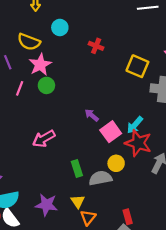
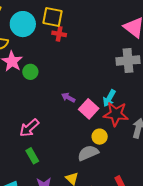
cyan circle: (60, 28) -> (23, 24), size x1.6
yellow square: (137, 66) -> (53, 17), moved
green circle: (46, 85) -> (30, 72), moved
green rectangle: (77, 169) -> (32, 156), moved

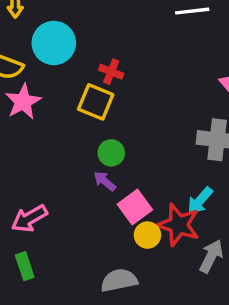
yellow square: (53, 17) -> (96, 102), moved
green circle: (30, 72) -> (111, 153), moved
cyan arrow: (109, 98) -> (200, 201), moved
yellow circle: (100, 137) -> (147, 235), moved

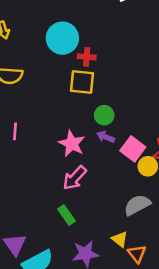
cyan circle: (54, 43) -> (62, 38), moved
pink star: (23, 102) -> (72, 144), moved
pink arrow: (29, 218) -> (75, 178), moved

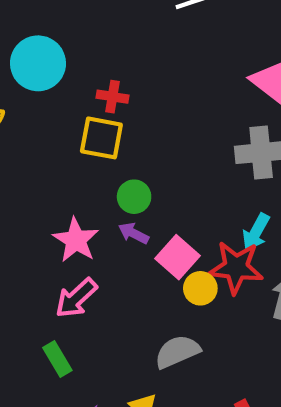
cyan circle: (62, 38) -> (38, 63), moved

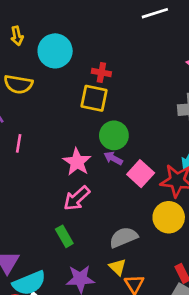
green circle: (134, 197) -> (114, 135), size x1.4
yellow circle: (200, 288) -> (169, 217), moved, size x1.5
gray semicircle: (177, 352) -> (123, 237), moved

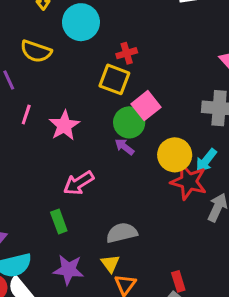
red cross: (101, 72) -> (127, 53), turned -36
pink star: (77, 162) -> (64, 125), moved
pink square: (141, 174) -> (146, 106), moved
yellow circle: (169, 217) -> (175, 155), moved

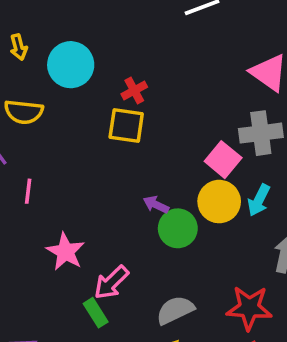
pink square: (146, 106) -> (223, 160), moved
green circle: (129, 122) -> (178, 228), moved
pink star: (64, 125) -> (65, 252), moved
red star: (189, 182) -> (249, 308), moved
pink arrow: (79, 183) -> (111, 282), moved

